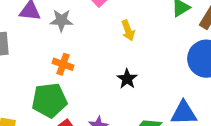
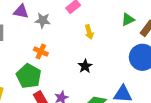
green pentagon: (49, 100) -> (29, 76), turned 30

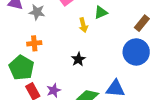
green triangle: (128, 20) -> (101, 12), moved
orange cross: (41, 51) -> (34, 43), turned -32

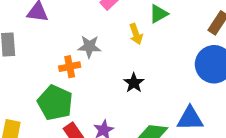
gray star: (37, 12) -> (89, 47), moved

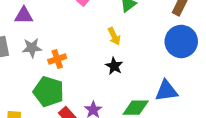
yellow arrow: (136, 34) -> (114, 36), moved
gray star: (89, 47) -> (32, 48), moved

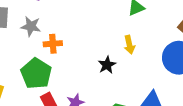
yellow arrow: (114, 36) -> (129, 45), moved

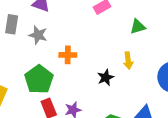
orange cross: (53, 44) -> (68, 55), moved

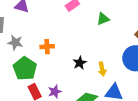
gray star: (38, 35) -> (15, 42), moved
yellow arrow: (128, 61) -> (102, 69), moved

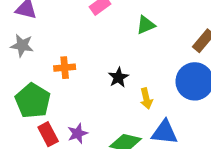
gray star: (15, 42) -> (22, 45), moved
black star: (80, 63) -> (118, 77), moved

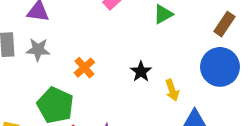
orange cross: (65, 68) -> (84, 68), turned -30

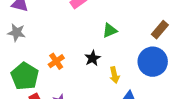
green triangle: (163, 14) -> (110, 30), moved
orange cross: (84, 68) -> (56, 61), moved

